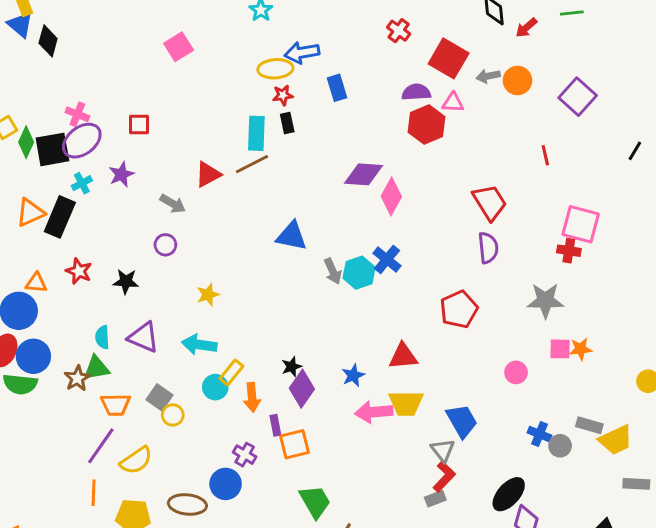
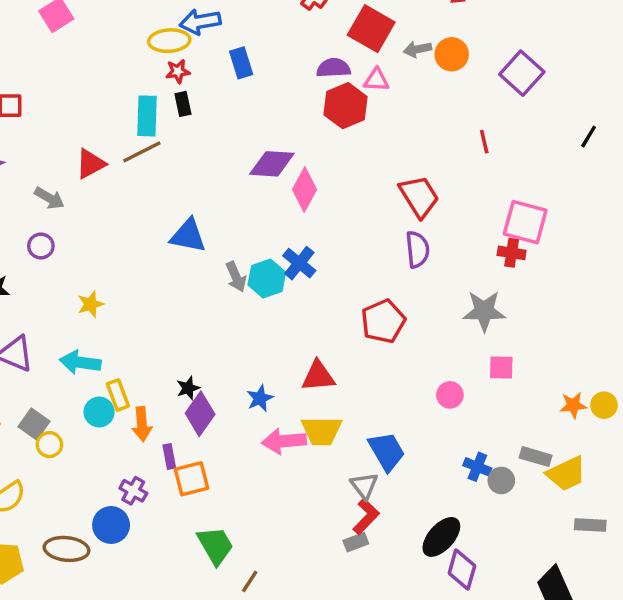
orange star: (581, 349) -> (573, 405), moved
yellow rectangle: (231, 372) -> (118, 395), turned -60

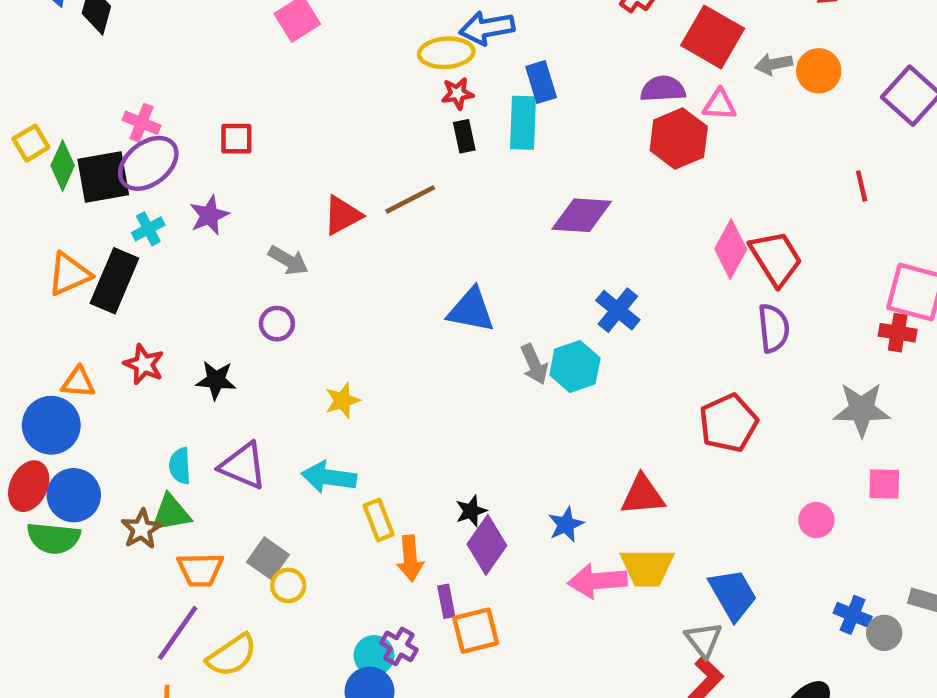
cyan rectangle: (147, 116) -> (523, 123), moved
pink diamond: (304, 190) -> (731, 249), moved
blue cross: (299, 263) -> (618, 310), moved
cyan circle: (99, 412) -> (374, 655), moved

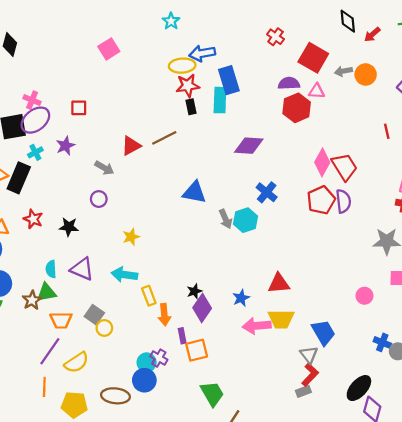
blue rectangle: (541, 82) -> (229, 80), size x1.4
red star: (458, 93) -> (188, 86), size x1.5
red pentagon: (728, 423) -> (321, 200), moved

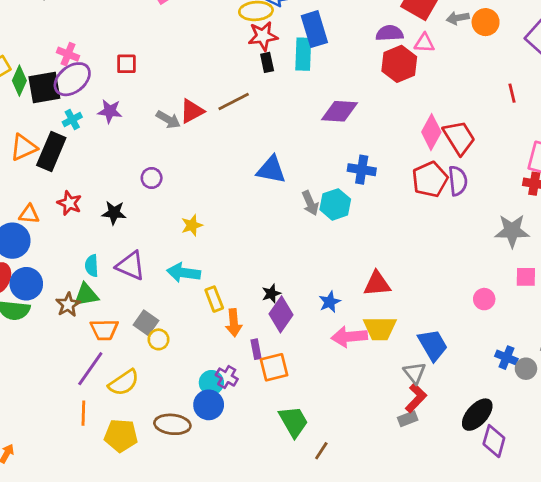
purple star: (65, 146) -> (110, 111), turned 30
gray arrow: (104, 168) -> (168, 120), moved
blue cross: (267, 192) -> (362, 170), turned -30

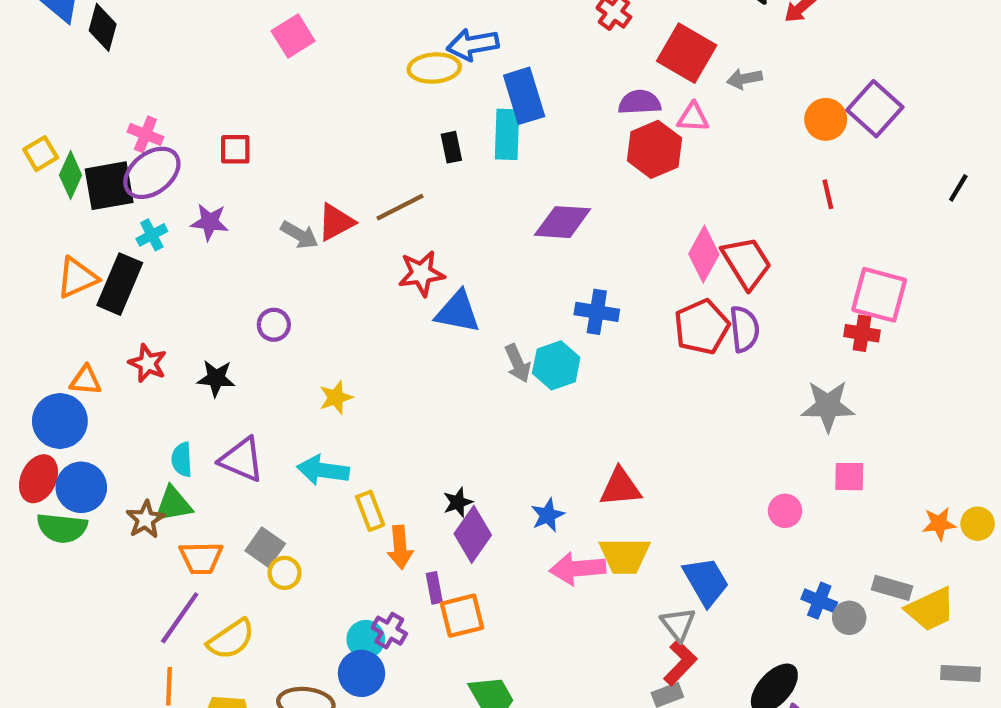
orange circle: (486, 22) -> (826, 119), moved
red star: (263, 36) -> (421, 273), moved

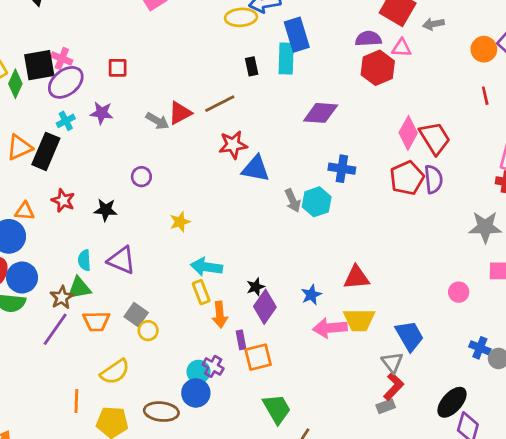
black square: (109, 186) -> (39, 65), moved
cyan arrow: (323, 470) -> (206, 267), moved
purple line: (180, 618) -> (55, 329), moved

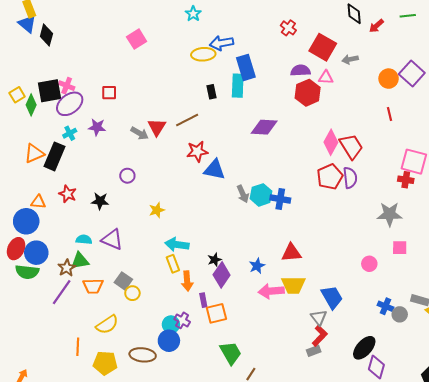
red triangle: (180, 113) -> (157, 127), turned -30
blue cross: (342, 169) -> (280, 199), moved
cyan semicircle: (84, 260) -> (84, 239), turned 98

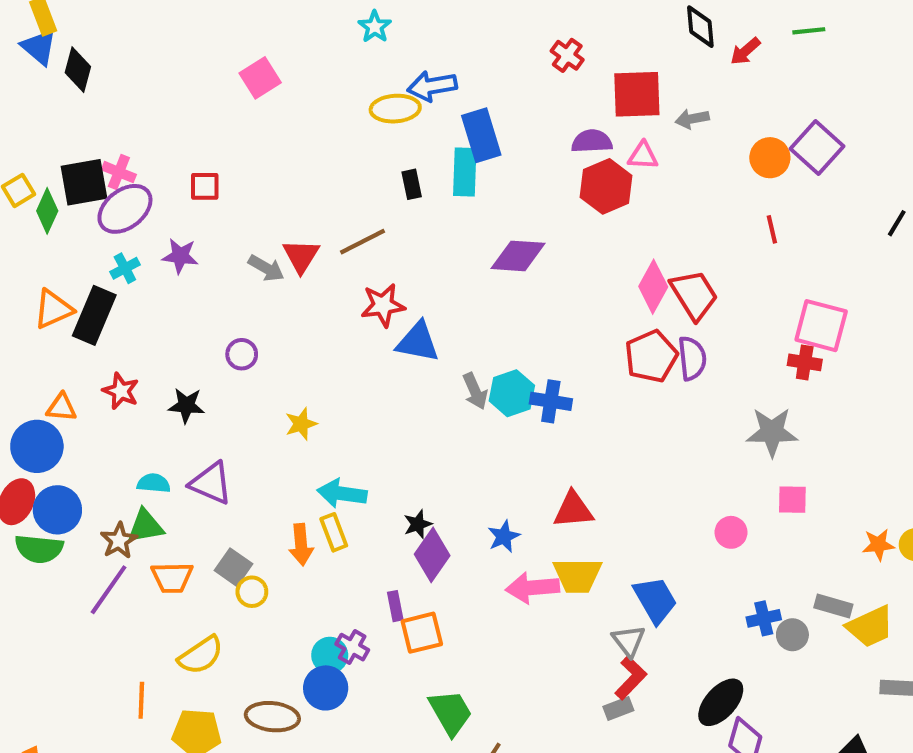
red square: (323, 47) -> (637, 94), turned -32
orange arrow: (187, 281) -> (301, 545), moved
blue cross: (386, 306) -> (764, 618), turned -35

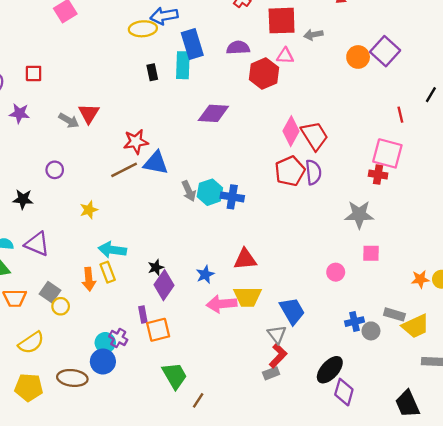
purple semicircle: (592, 141) -> (238, 48), moved
red line: (772, 229) -> (400, 115), moved
brown line: (362, 242) -> (124, 170), moved

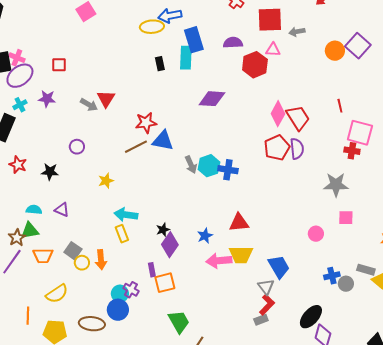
red line: (400, 115) -> (340, 106), moved
purple triangle: (37, 244) -> (62, 210), size x0.7
orange arrow: (89, 279) -> (101, 260), moved

